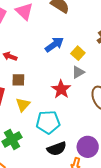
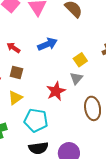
blue arrow: (54, 45) -> (47, 44), moved
gray triangle: (78, 72) -> (76, 78), turned -32

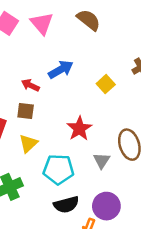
red arrow: (13, 48) -> (30, 85), moved
gray triangle: (76, 78) -> (102, 160), moved

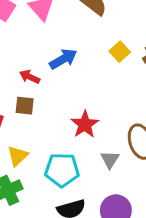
yellow square: (106, 84) -> (120, 52), moved
yellow triangle: (28, 144) -> (18, 156), moved

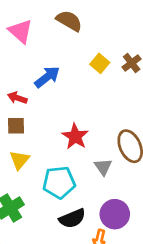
yellow triangle: (18, 156) -> (19, 160), moved

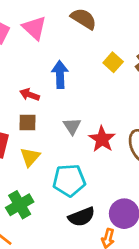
blue arrow: (47, 77) -> (60, 74), turned -56
red star: (75, 136) -> (102, 139), moved
gray triangle: (103, 167) -> (72, 126), moved

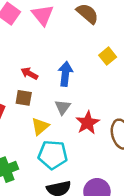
blue arrow: (60, 74) -> (65, 74), moved
yellow triangle: (30, 157) -> (40, 126), moved

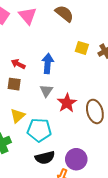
yellow square: (108, 56) -> (82, 48), turned -32
yellow triangle: (40, 126) -> (18, 116), moved

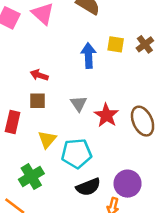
blue arrow: (48, 63) -> (88, 56), moved

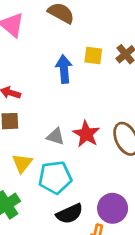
gray triangle: (79, 104) -> (55, 136), moved, turned -36

